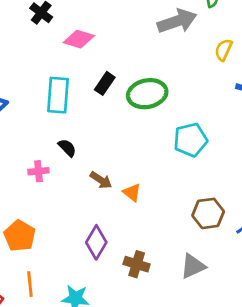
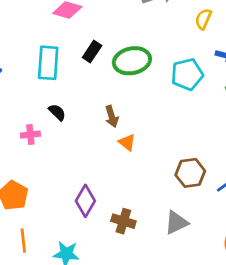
cyan pentagon: (190, 140) -> (187, 74), moved
brown arrow: (101, 180) -> (112, 116), moved, turned 40
orange triangle: (132, 193) -> (127, 142), moved

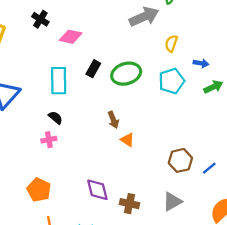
yellow semicircle: (203, 19) -> (171, 43), moved
black semicircle: (57, 112) -> (55, 118), moved
purple diamond: (85, 201) -> (97, 190), turned -40

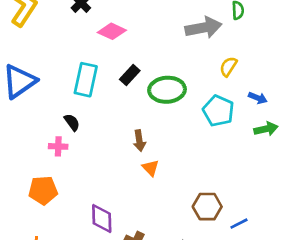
cyan pentagon: (172, 81) -> (218, 111), turned 30
orange pentagon: (39, 190) -> (43, 190), moved, turned 30

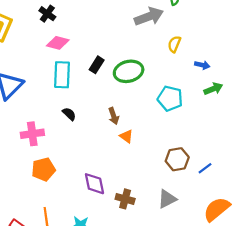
pink diamond: (112, 31) -> (58, 43), moved
cyan pentagon: (218, 111) -> (170, 98), moved
black semicircle: (72, 122) -> (69, 114), moved
pink cross: (58, 146) -> (32, 134), moved, size x1.5

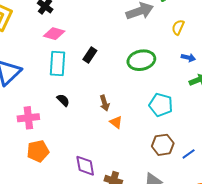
yellow semicircle: (174, 44) -> (178, 27), moved
green ellipse: (129, 71) -> (141, 60), moved
cyan pentagon: (170, 98) -> (161, 105), moved

